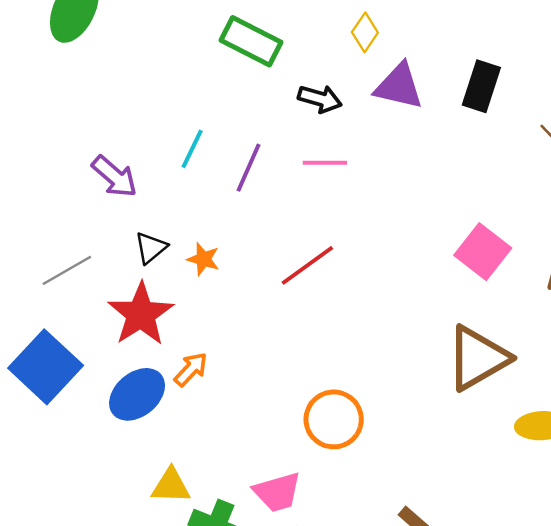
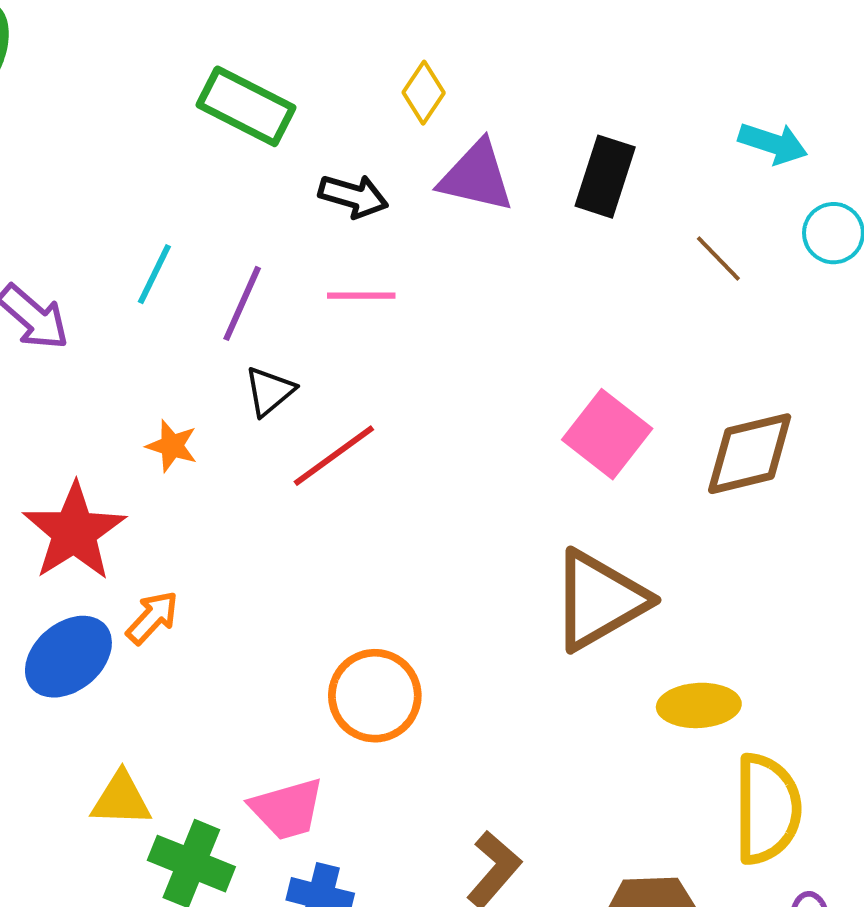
black triangle: (151, 248) -> (269, 391), moved

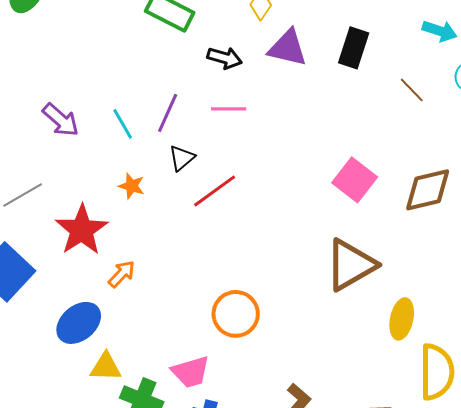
cyan line: (154, 274) -> (123, 124), moved, turned -56
blue ellipse: (68, 657) -> (79, 323), moved
yellow ellipse: (699, 705) -> (402, 319), turned -75

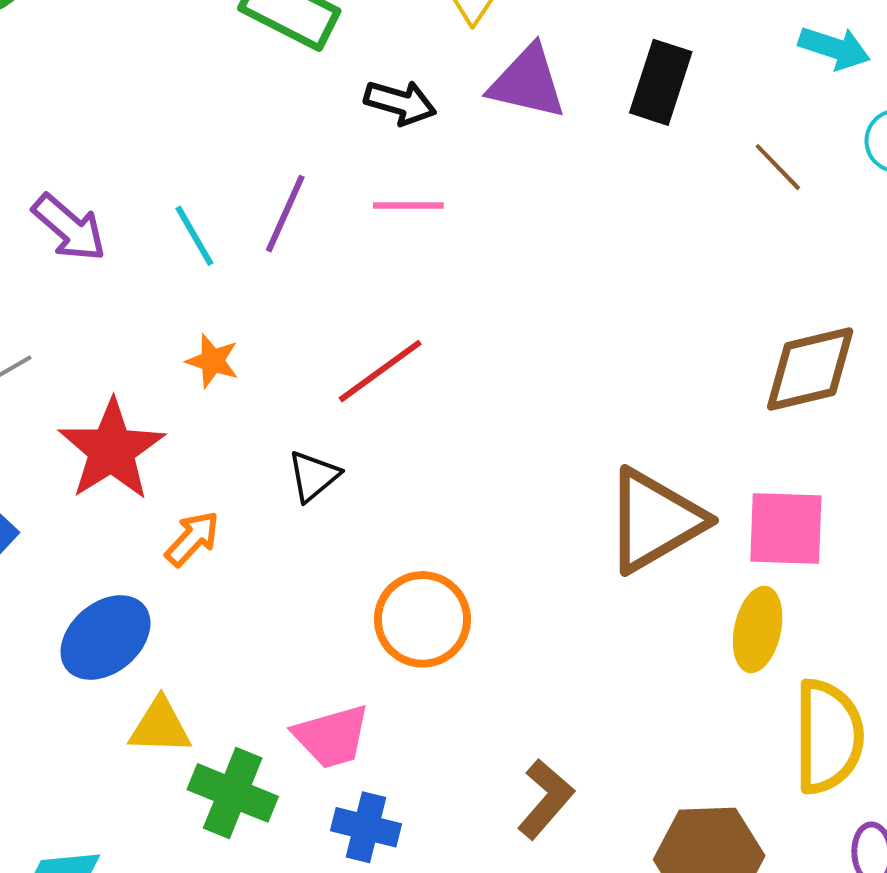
black triangle: (182, 158) -> (313, 476), moved
pink square: (355, 180) -> (786, 529), moved, turned -36

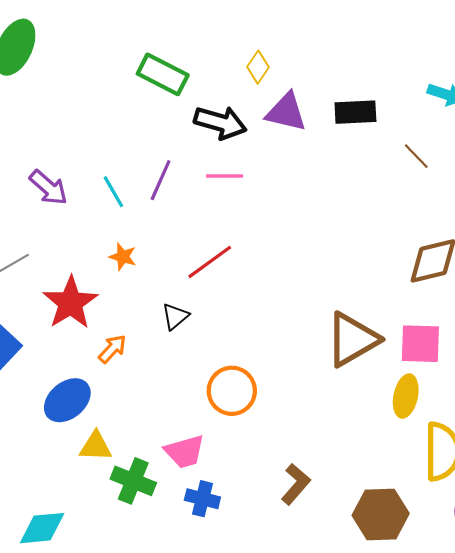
black rectangle: (661, 82) -> (355, 112), turned 69
black arrow: (400, 103) -> (220, 123), size x1.4

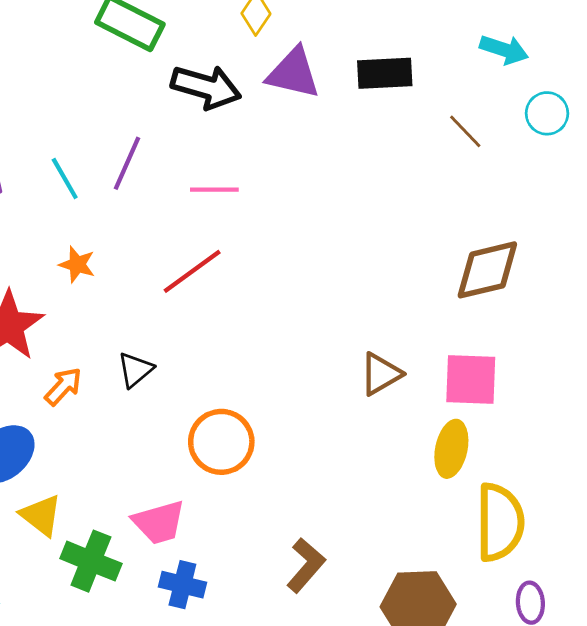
pink line: (224, 176) -> (214, 190), moved
black triangle: (175, 316) -> (135, 370), moved
brown triangle: (352, 339) -> (381, 374), size x0.6
yellow triangle: (96, 446) -> (41, 515), turned 36

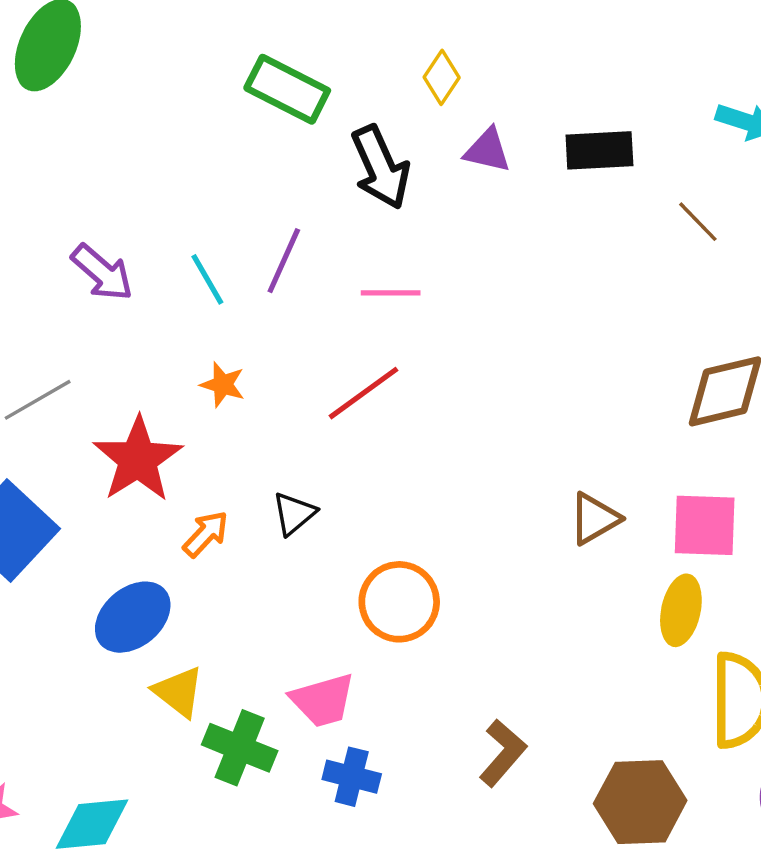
purple triangle: (293, 73) -> (487, 150), size x0.7
black arrow: (206, 87) -> (381, 167), turned 50

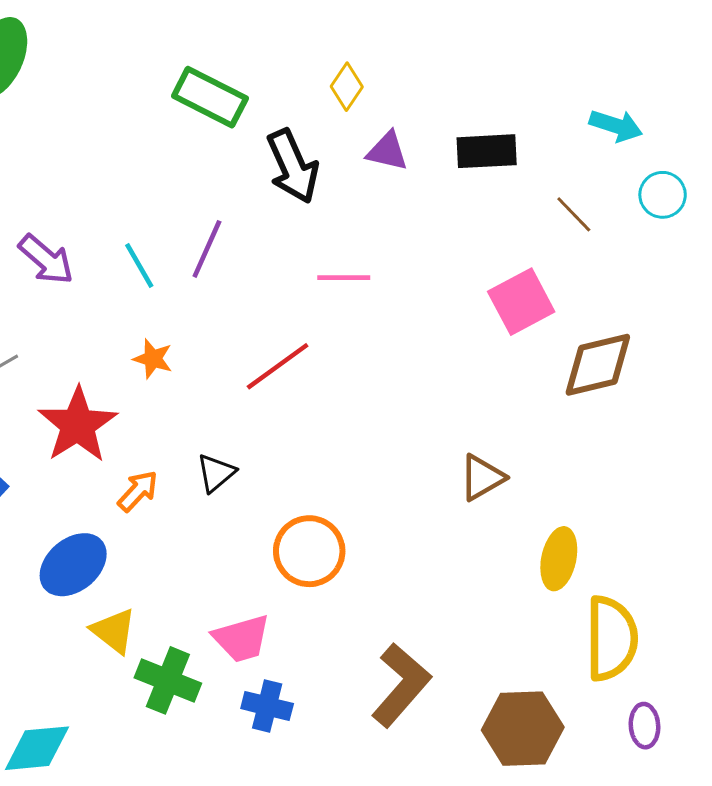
pink line: (391, 293) -> (344, 278), moved
pink square: (705, 525) -> (521, 302), moved, turned -30
brown L-shape: (503, 753) -> (401, 685), size x1.4

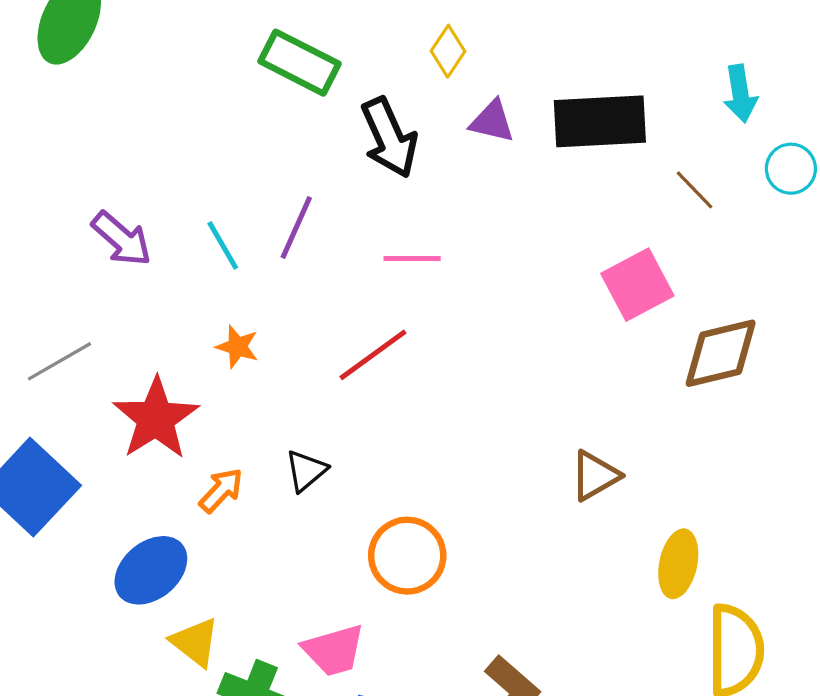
cyan arrow: (616, 126) -> (740, 94), turned 63
black rectangle: (487, 151) -> (600, 121), size x1.4
pink line: (344, 278) -> (412, 258), moved

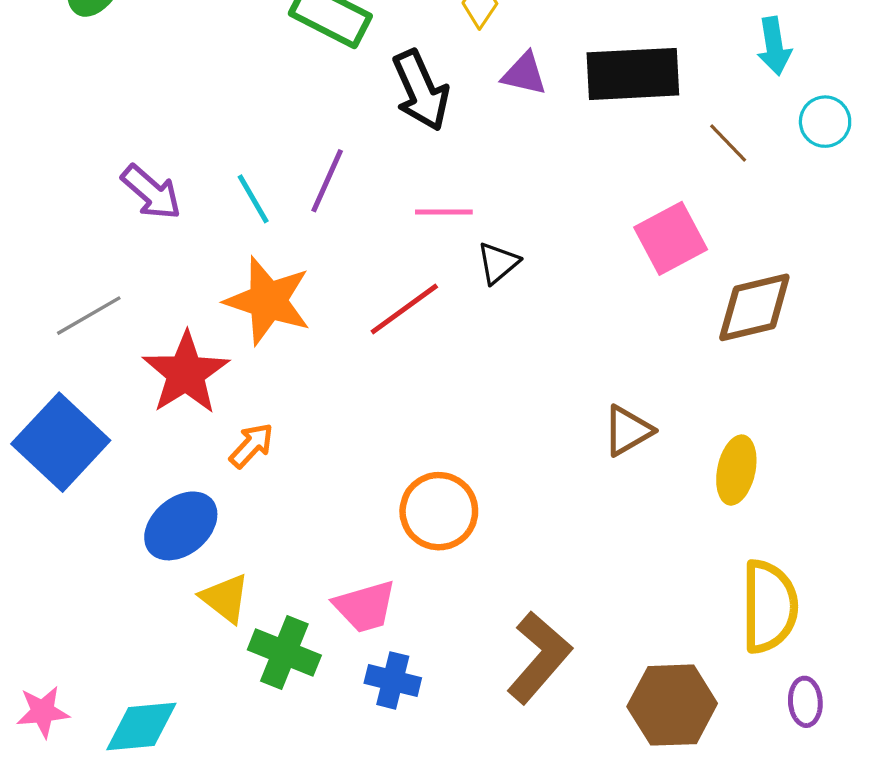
orange star: (237, 347) -> (268, 301), size x2.0
black triangle: (306, 471) -> (498, 263), moved
yellow ellipse: (678, 564) -> (736, 470), moved

